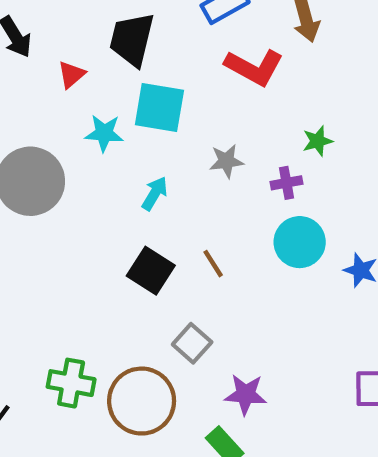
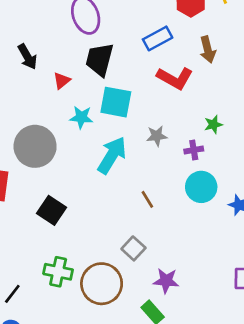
cyan arrow: (155, 194) -> (112, 155), size x1.8
black square: (151, 271) -> (51, 210), moved

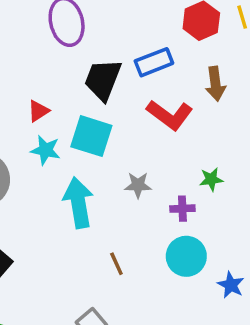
black trapezoid: (99, 60) -> (103, 80), moved
red triangle: (62, 81) -> (38, 111), moved
cyan arrow: (112, 155) -> (78, 203), turned -48

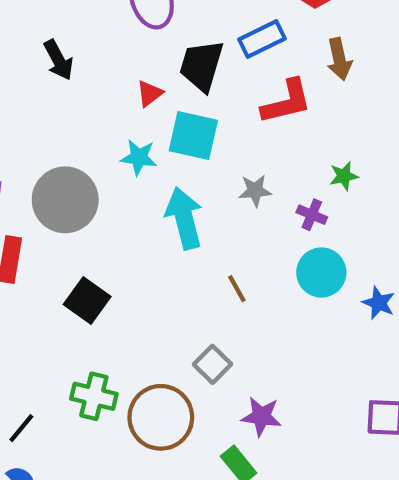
red triangle: (38, 111) -> (150, 93), moved
red L-shape: (170, 115) -> (287, 102), turned -45
purple cross: (182, 209) -> (312, 215), turned 30

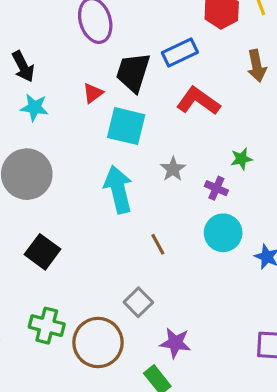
brown arrow: (339, 59) -> (257, 66), moved
red L-shape: (287, 102) -> (198, 101), turned -132
cyan star: (139, 157) -> (34, 107), moved
gray star: (255, 191) -> (173, 169), turned -30

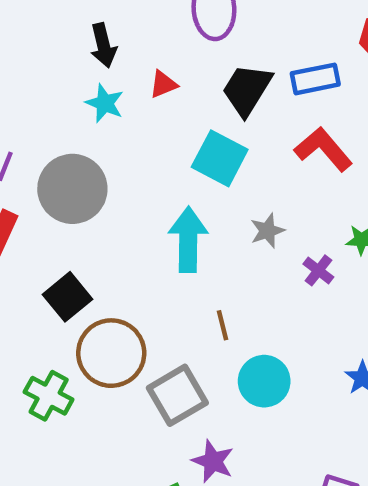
red triangle: (93, 93) -> (163, 84), moved
cyan circle: (223, 233) -> (264, 381), moved
gray square: (138, 302) -> (177, 395), size x1.5
brown circle: (98, 343) -> (111, 353), moved

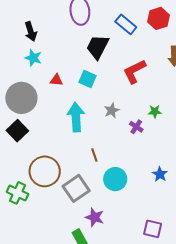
blue rectangle: (315, 79) -> (126, 24), moved, turned 55
red triangle: (163, 84) -> (56, 80), moved, turned 32
red L-shape: (323, 149) -> (134, 71), turned -72
cyan square: (220, 158) -> (88, 79), size x0.7
black square: (67, 297) -> (17, 131), moved

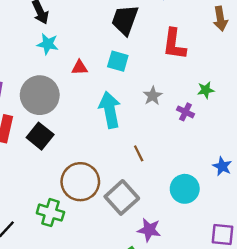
red L-shape: (134, 71) -> (174, 44), turned -48
cyan circle: (115, 179) -> (185, 189), moved

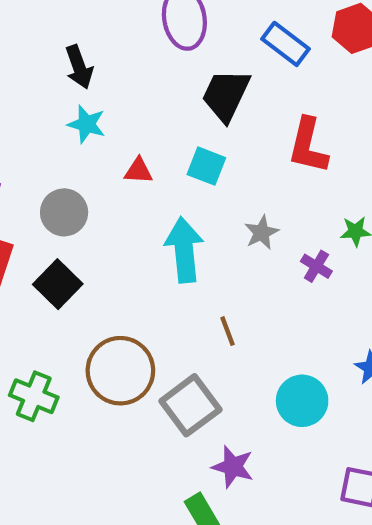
gray circle: (40, 95) -> (64, 212), size x0.7
green cross: (50, 213) -> (34, 396), moved

